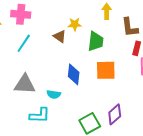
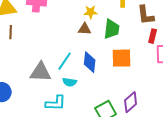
brown triangle: (60, 36) -> (85, 29), moved, turned -32
cyan line: (24, 43) -> (65, 61), moved

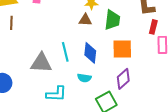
cyan line: (65, 61) -> (65, 52), turned -48
cyan semicircle: (70, 82) -> (84, 78), moved
purple diamond: (131, 102) -> (123, 79), moved

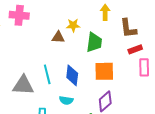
brown triangle: (85, 20) -> (58, 37), moved
red rectangle: (153, 27) -> (135, 49), turned 56

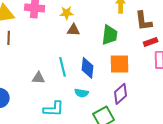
yellow star: (73, 25) -> (67, 13), moved
gray triangle: (23, 85) -> (39, 78), size x0.6

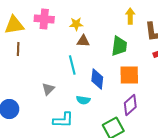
cyan line: (63, 67) -> (72, 65), moved
gray triangle: (39, 78) -> (48, 89), turned -48
cyan semicircle: (82, 93) -> (83, 100), moved

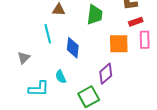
orange square: (129, 75) -> (119, 44), moved
cyan semicircle: (83, 100) -> (61, 77), moved, turned 56

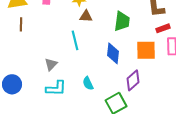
blue diamond: (73, 48) -> (113, 53), moved
cyan L-shape: (39, 89) -> (56, 88), moved

